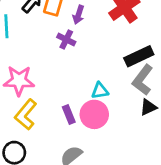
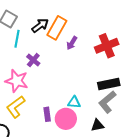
purple cross: (66, 40) -> (33, 60), moved
black triangle: (148, 107) -> (97, 125), moved

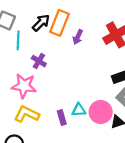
cyan triangle: (74, 102) -> (79, 110), moved
yellow L-shape: (16, 107) -> (27, 114), turned 70
pink circle: (66, 119) -> (101, 112), moved

